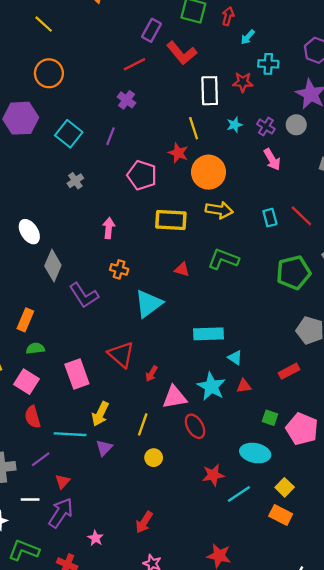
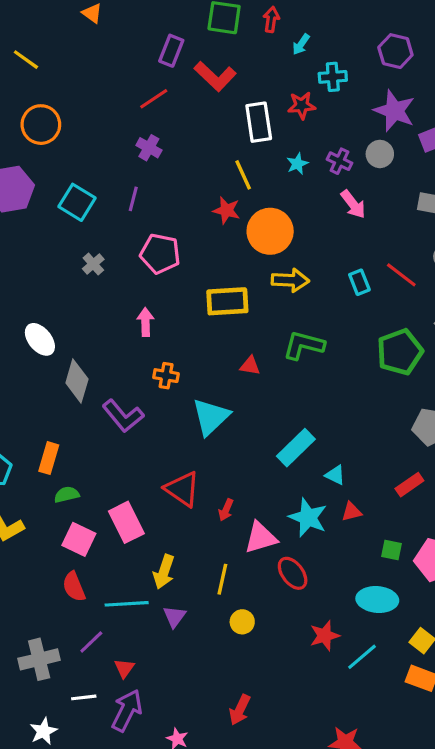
pink pentagon: (142, 175) -> (160, 254), moved
cyan rectangle: (208, 334) -> (296, 448), turned -36
pink square: (26, 382) -> (79, 539), moved

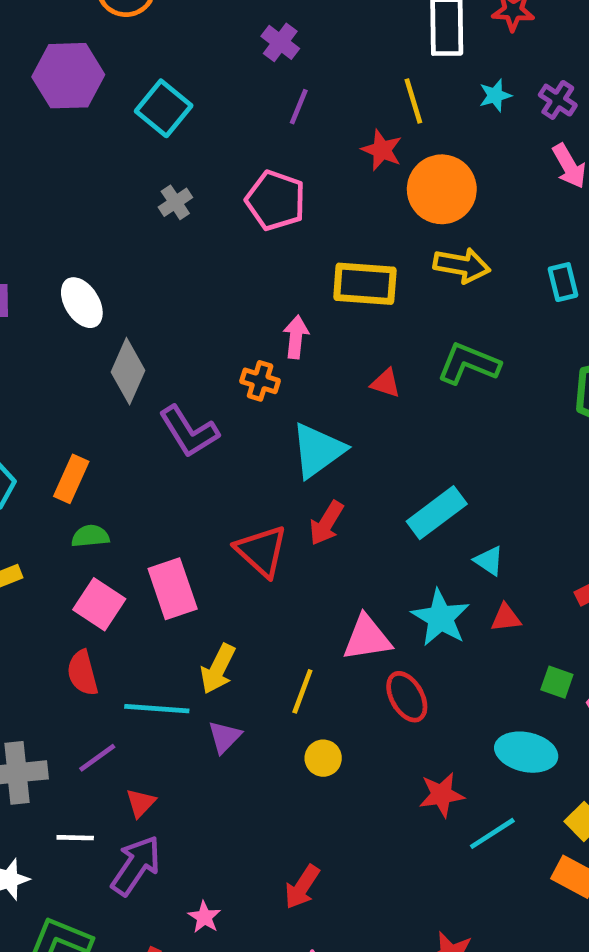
purple line: (133, 199) -> (299, 107), moved
pink arrow: (145, 322) -> (296, 337), moved
red arrow: (226, 510) -> (326, 523), moved, size x1.4

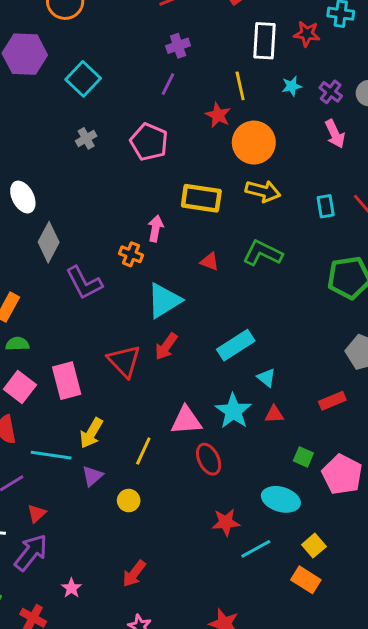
purple cross: (280, 42) -> (178, 46), moved, turned 30
yellow circle: (323, 758) -> (129, 501), moved

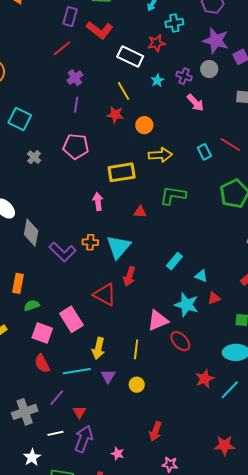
white rectangle: (264, 41) -> (130, 56), turned -50
orange circle: (254, 143) -> (144, 125), size x0.6
orange cross: (131, 254) -> (90, 242), moved
cyan rectangle: (236, 345) -> (174, 261), size x0.7

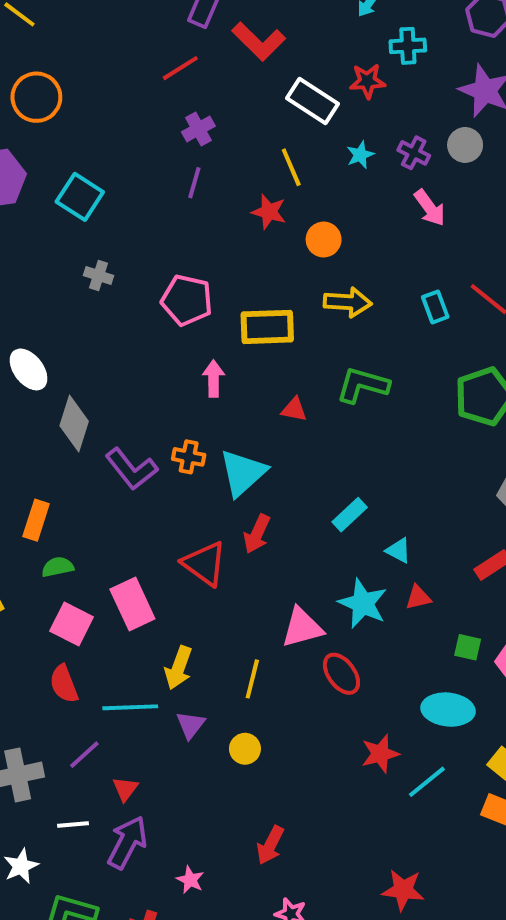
pink pentagon: (76, 146) -> (187, 300), moved
gray cross: (34, 157) -> (99, 276), turned -32

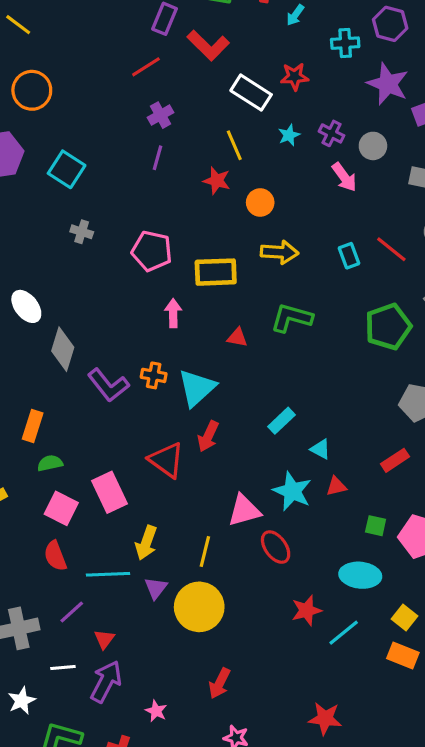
cyan cross: (408, 46) -> (345, 43), moved
gray circle: (465, 145) -> (373, 146), moved
yellow circle: (245, 749) -> (199, 607), size x2.0

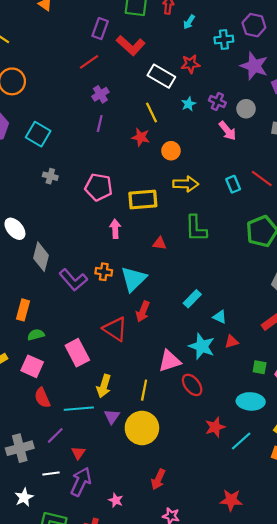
green L-shape: (292, 318) -> (196, 228), turned -104
pink square: (61, 508) -> (32, 366), moved

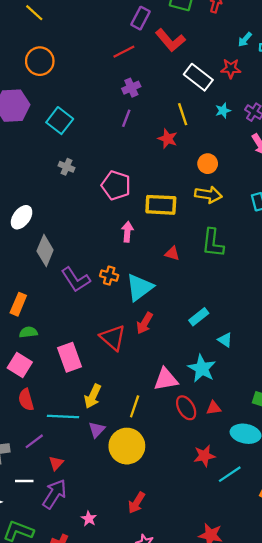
cyan arrow: (189, 22) -> (245, 39), moved
orange circle: (171, 151) -> (208, 164), moved
white ellipse: (15, 229) -> (22, 217), turned 70
red triangle: (232, 342) -> (214, 408), moved

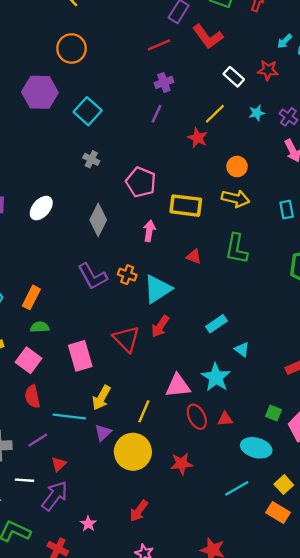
white rectangle: (198, 77) -> (234, 77), size x0.7
yellow line: (183, 114) -> (215, 114), turned 60
gray diamond: (45, 251) -> (98, 220), moved
red star: (204, 456) -> (181, 464), moved

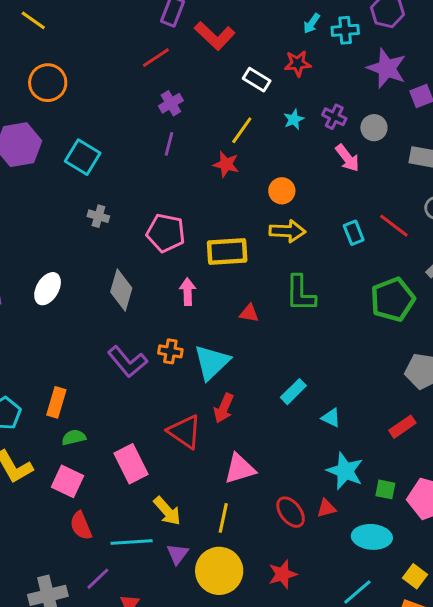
cyan star: (216, 377) -> (345, 471), moved
pink triangle: (178, 386) -> (240, 469), moved
yellow arrow: (101, 398) -> (167, 511), turned -60

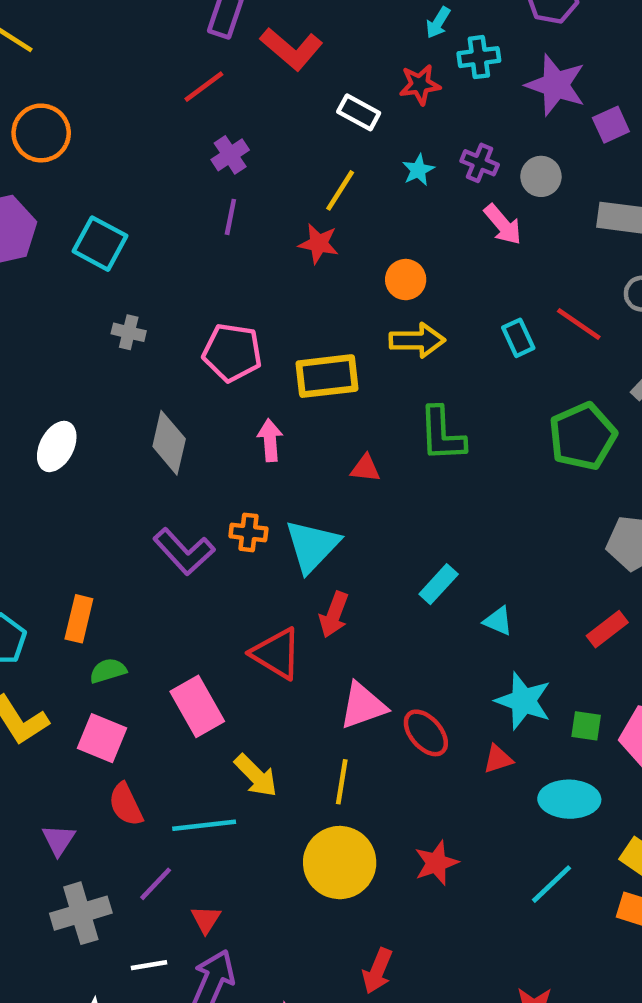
cyan cross: (345, 30) -> (479, 57), moved
red ellipse: (291, 512) -> (426, 733), moved
purple triangle: (177, 554) -> (58, 840), moved

